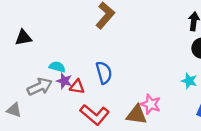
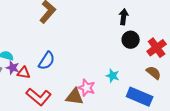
blue semicircle: (104, 73) -> (47, 61), turned 48
cyan star: (189, 81) -> (113, 76), moved

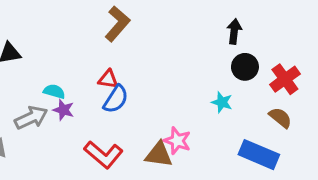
red triangle: (24, 73) -> (108, 79), moved
cyan star: (113, 76) -> (222, 102), moved

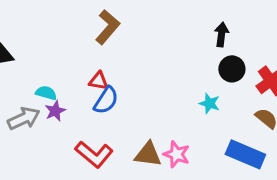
purple star: (63, 110) -> (55, 111), turned 30
pink star: (177, 141) -> (177, 154), moved

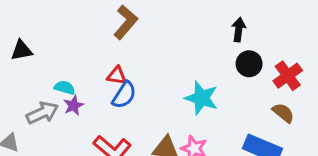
cyan star: (209, 103) -> (201, 98), moved, size x1.6

